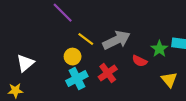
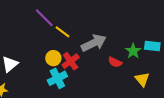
yellow line: (86, 39) -> (62, 32), moved
red cross: (108, 73) -> (71, 61), moved

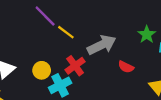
green star: (133, 51) -> (147, 34), moved
yellow circle: (53, 58) -> (42, 70), moved

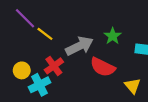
green star: (147, 34) -> (113, 36), moved
red semicircle: (126, 67) -> (103, 67), size x1.6

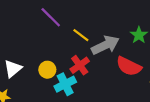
yellow line: (45, 34) -> (81, 35), moved

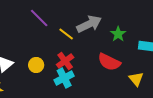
gray arrow: (105, 45) -> (89, 24), moved
cyan cross: (65, 84) -> (64, 78), moved

